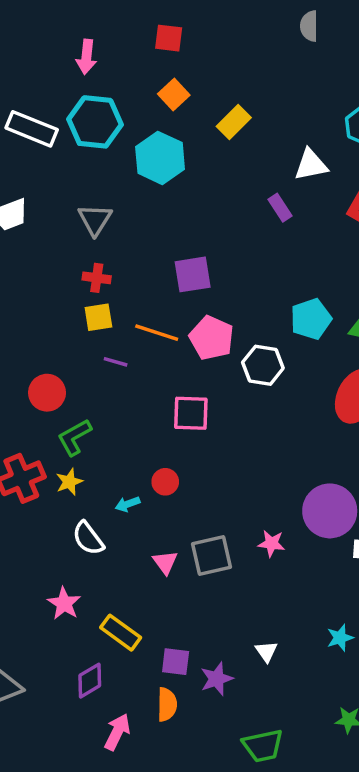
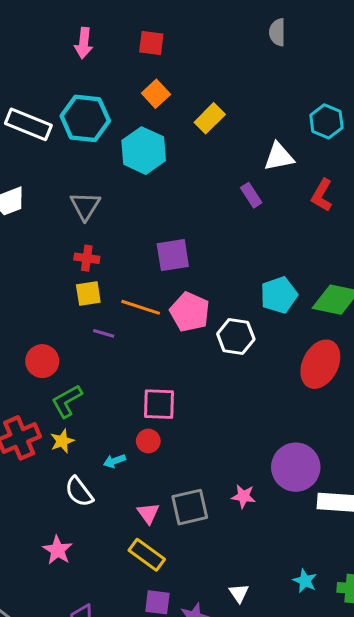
pink arrow: (86, 57) -> (84, 43), moved
pink square: (191, 413) -> (159, 404), moved
yellow rectangle: (121, 633) -> (147, 555), moved
cyan star: (340, 638) -> (305, 581), turned -30

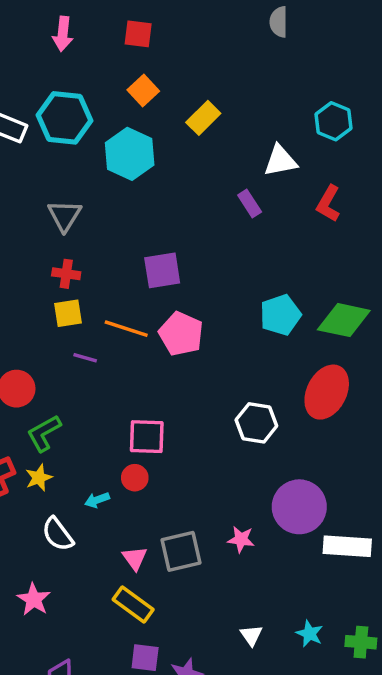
white hexagon: (236, 337) -> (256, 423), moved
white triangle: (239, 593) -> (251, 635), moved

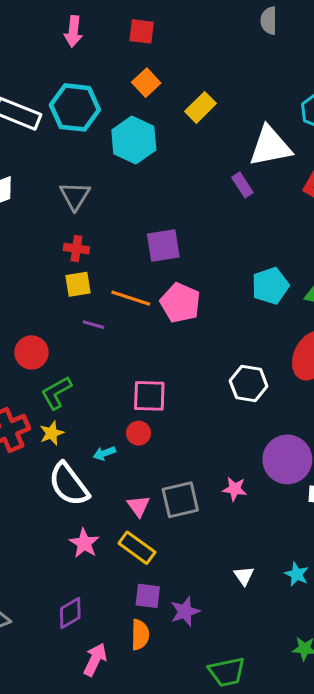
white triangle: (280, 161) -> (270, 146), size x1.4
white semicircle: (58, 534) -> (69, 484), size x1.4
pink star: (34, 599) -> (84, 543), moved

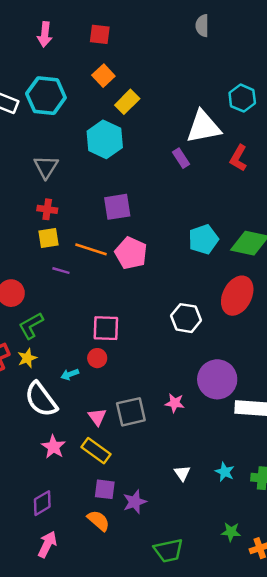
yellow rectangle: (200, 107) -> (127, 102), moved
cyan hexagon: (134, 140) -> (105, 139), moved
orange semicircle: (140, 635) -> (98, 521), turned -50
pink arrow: (95, 659) -> (47, 544), moved

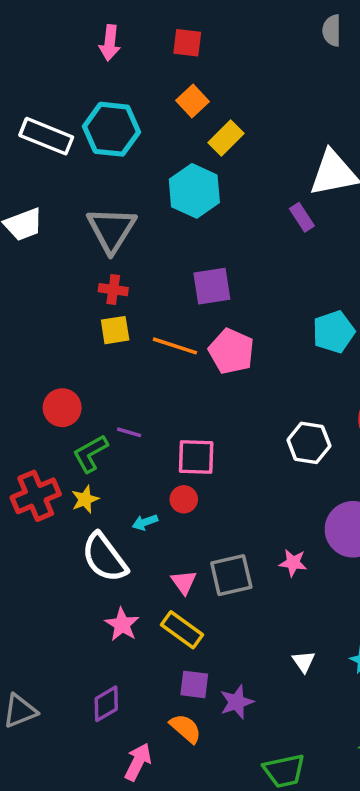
gray triangle: (46, 167) -> (111, 230), size x1.4
purple line: (61, 271) -> (129, 432), moved
pink arrow: (47, 544) -> (138, 762), moved

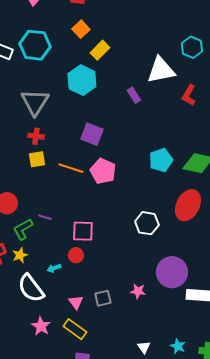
purple rectangle: (302, 217) -> (134, 95), moved
purple square: (212, 286) -> (92, 134), turned 30
gray square: (231, 575) -> (103, 298), size x0.7

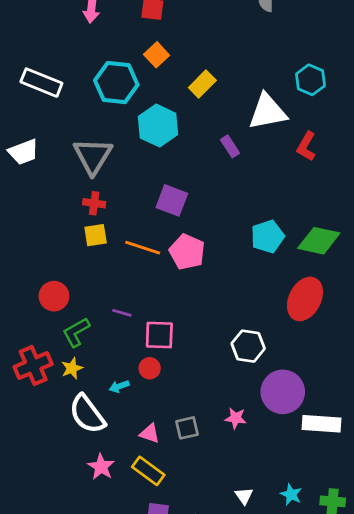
cyan hexagon: (35, 45) -> (116, 83), moved
yellow rectangle: (100, 50) -> (202, 84), moved
purple line: (45, 217) -> (122, 313), moved
white hexagon: (147, 223) -> (248, 346), moved
pink triangle: (76, 302) -> (150, 433), turned -35

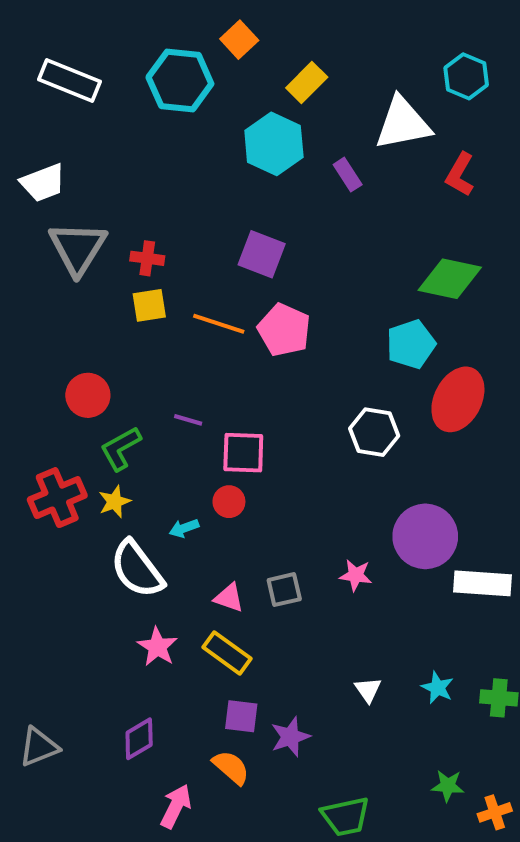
cyan hexagon: (158, 126) -> (274, 144), moved
gray triangle: (93, 156) -> (78, 248), moved
cyan pentagon: (268, 237) -> (411, 344), moved
green diamond: (319, 241) -> (450, 279), moved
white hexagon: (248, 346) -> (374, 432), moved

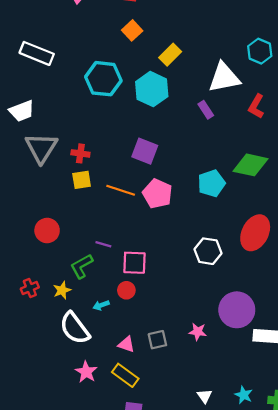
cyan hexagon: (180, 80) -> (103, 79), moved
purple rectangle: (348, 175) -> (206, 110), moved
cyan pentagon: (411, 344) -> (211, 183), moved
green L-shape: (121, 448) -> (82, 266), moved
red cross: (57, 498) -> (30, 288), size x0.6

